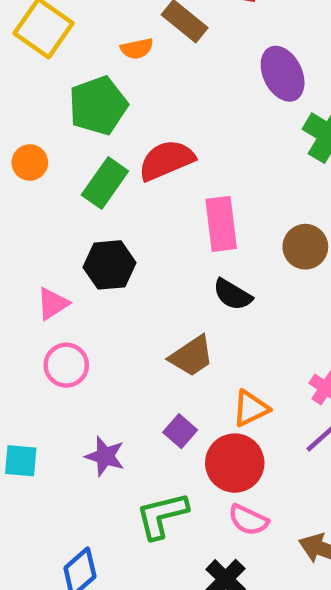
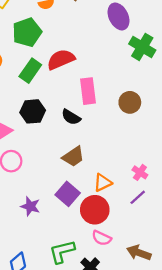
black semicircle: (232, 295) -> (71, 117), moved
purple square: (180, 431) -> (68, 194), size x1.5
green L-shape: (162, 515) -> (62, 252), moved

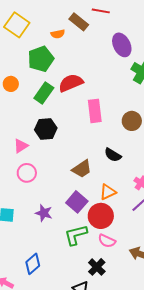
black semicircle: (71, 117) -> (113, 155), moved
green L-shape: (62, 252) -> (76, 235), moved

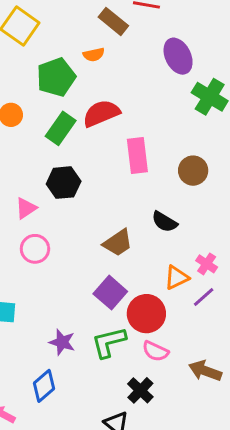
orange semicircle: (58, 34) -> (94, 55), moved
orange triangle: (108, 192) -> (177, 277), moved
purple star: (44, 213) -> (62, 342), moved

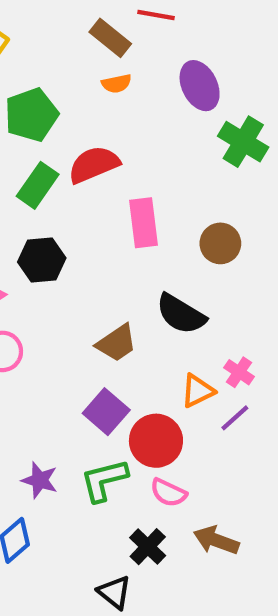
orange semicircle: (94, 55) -> (117, 84), moved
black semicircle: (164, 222) -> (181, 314), size x1.4
brown arrow: (205, 371) -> (216, 540), moved

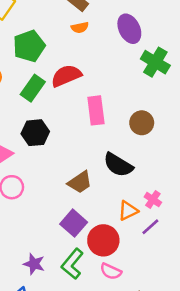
green L-shape: (104, 480) -> (72, 264), turned -36

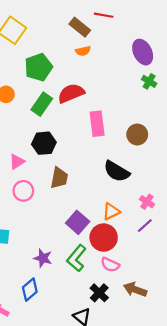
purple ellipse: (129, 29) -> (143, 52), moved
green cross: (155, 62) -> (149, 81), size x0.6
brown trapezoid: (80, 182) -> (59, 178), moved, turned -45
orange triangle: (128, 211) -> (111, 211), moved

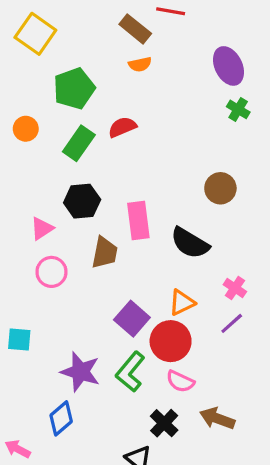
red semicircle: (71, 93) -> (122, 127), size x0.7
pink rectangle: (97, 124) -> (138, 220), moved
purple star: (43, 258) -> (80, 372), size x1.4

